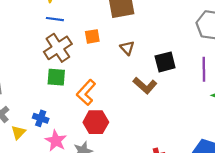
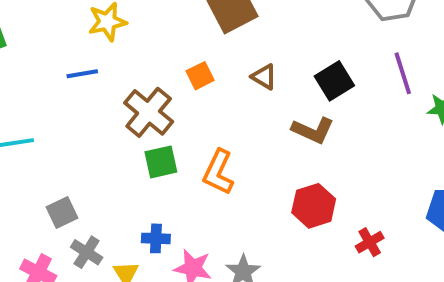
blue line: (55, 19) -> (82, 74), moved
red hexagon: (96, 122) -> (314, 206), moved

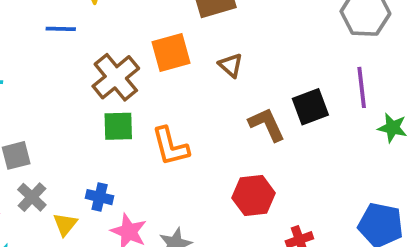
orange square: (200, 76) -> (171, 52), size x1.5
black square: (334, 81) -> (310, 107), moved
brown L-shape: (313, 130) -> (267, 124), turned -150
orange L-shape: (218, 172) -> (170, 146), turned -51

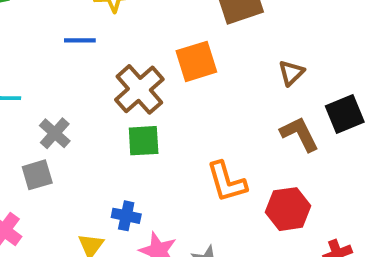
brown triangle: (231, 65) -> (291, 73), moved, turned 36
orange L-shape: (170, 146) -> (227, 182), moved
gray cross: (32, 197) -> (55, 133), moved

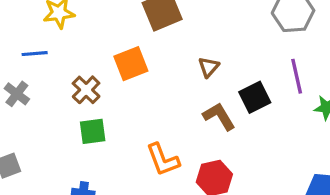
brown cross: (139, 89) -> (86, 90), size x0.7
gray cross: (55, 133) -> (17, 94), moved

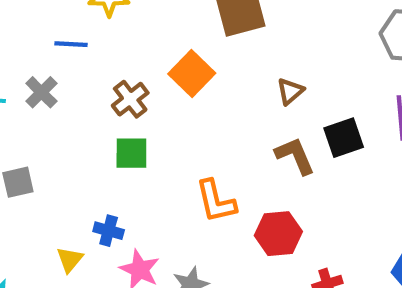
orange square: (131, 64) -> (192, 73), turned -32

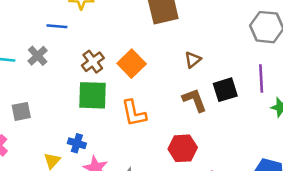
orange square: (192, 73) -> (132, 64), moved
green square: (131, 153) -> (93, 95), size x1.4
orange L-shape: (216, 201) -> (134, 113), moved

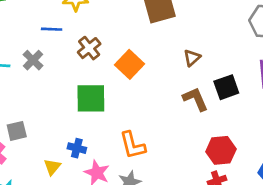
brown cross: (93, 62) -> (89, 48), moved
gray square: (21, 111) -> (17, 131), moved
orange L-shape: (134, 113) -> (133, 145), moved
red hexagon: (183, 148) -> (221, 150), moved

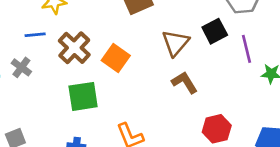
brown cross: (89, 48) -> (74, 48), size x1.4
brown triangle: (192, 58) -> (175, 43), size x1.6
black square: (226, 87) -> (215, 31), moved

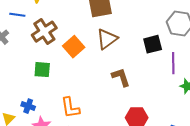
brown triangle: (175, 43) -> (107, 39), moved
green square: (83, 96) -> (42, 70), size x0.7

